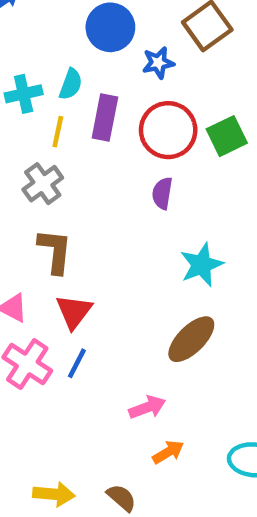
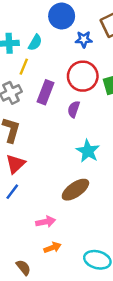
purple rectangle: (105, 117) -> (46, 92), moved
cyan star: (202, 265) -> (88, 151), turned -30

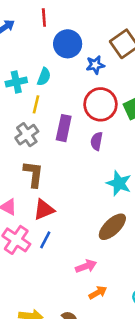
red triangle: (15, 164) -> (44, 210), turned 30

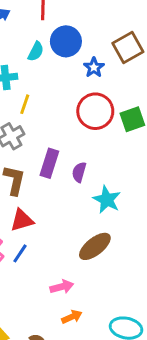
blue star: (95, 65) -> (94, 67), turned -30
cyan semicircle: (44, 77) -> (36, 51), moved
purple rectangle: (64, 128) -> (49, 163), moved
purple semicircle: (97, 141) -> (79, 172), moved

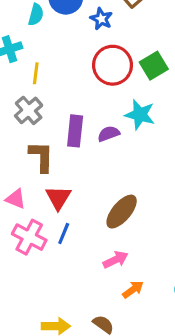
purple semicircle: (79, 172) -> (109, 134), turned 66
cyan star: (107, 200) -> (140, 115), moved
red triangle: (22, 220) -> (58, 198), turned -30
brown ellipse: (95, 246) -> (122, 212), moved

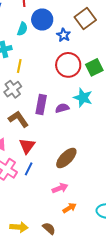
brown L-shape: (41, 157) -> (18, 119), turned -40

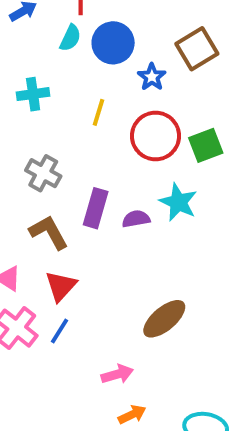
cyan semicircle: (22, 29) -> (70, 38), moved
yellow line: (19, 66) -> (98, 112), moved
gray cross: (13, 89) -> (43, 173), turned -30
brown ellipse: (66, 158) -> (164, 319), moved

